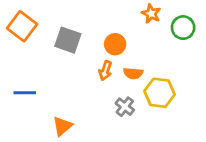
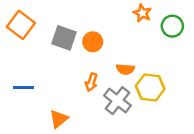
orange circle: (115, 44) -> (93, 42), moved
orange arrow: (105, 71) -> (91, 82), moved
gray cross: (125, 107) -> (118, 101), size x1.5

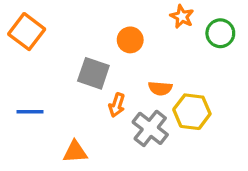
gray square: (64, 38) -> (93, 73), moved
orange circle: (93, 42) -> (130, 40), moved
orange triangle: (59, 119) -> (75, 152), turned 36

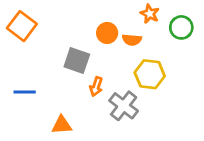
orange semicircle: (160, 88) -> (132, 40), moved
yellow hexagon: (192, 112) -> (150, 74), moved

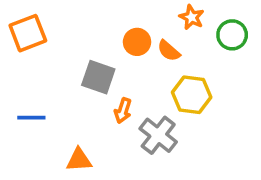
orange square: (22, 26) -> (28, 33), turned 32
orange semicircle: (132, 40) -> (169, 51), turned 36

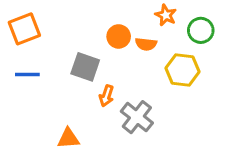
orange semicircle: (169, 51) -> (146, 44), turned -35
yellow hexagon: (192, 95) -> (183, 70), moved
blue line: (31, 118) -> (27, 74), moved

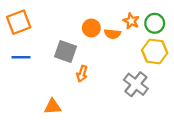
orange star: (166, 15) -> (131, 21), moved
yellow hexagon: (183, 70) -> (155, 51), moved
gray cross: (137, 117) -> (136, 84), moved

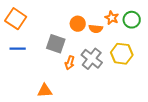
orange square: (19, 22) -> (16, 19), turned -35
yellow hexagon: (155, 51) -> (122, 54), moved
gray cross: (136, 84) -> (92, 59), moved

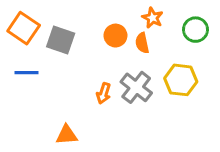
orange star: (112, 18) -> (153, 18), moved
orange semicircle: (96, 29) -> (142, 43), turned 72
gray square: (56, 44) -> (61, 40), moved

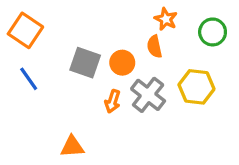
orange circle: (115, 36) -> (122, 63), moved
gray square: (61, 40) -> (85, 63), moved
blue line: (27, 73) -> (29, 79), turned 55

